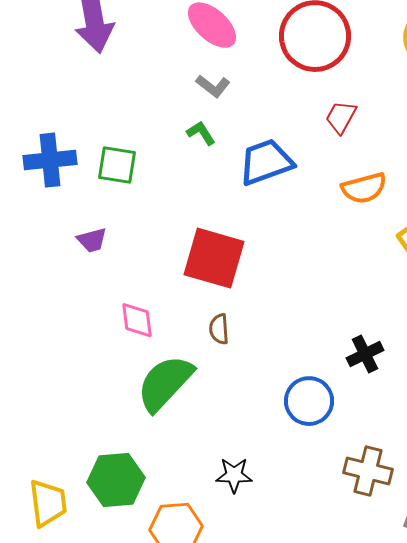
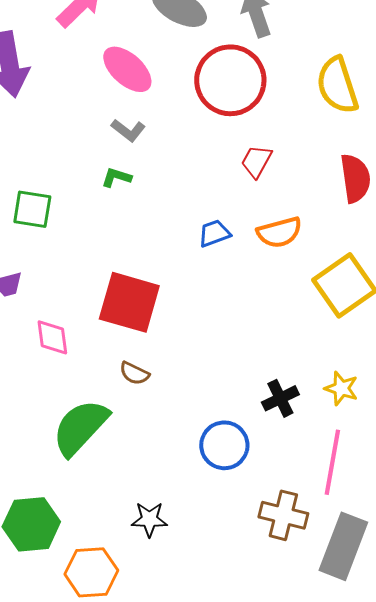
green L-shape: (201, 133) -> (116, 177), turned -40
blue trapezoid: (266, 162) -> (214, 233), moved, size x0.6
pink diamond: (137, 320) -> (52, 337), moved
brown semicircle: (219, 329) -> (134, 373), turned -60

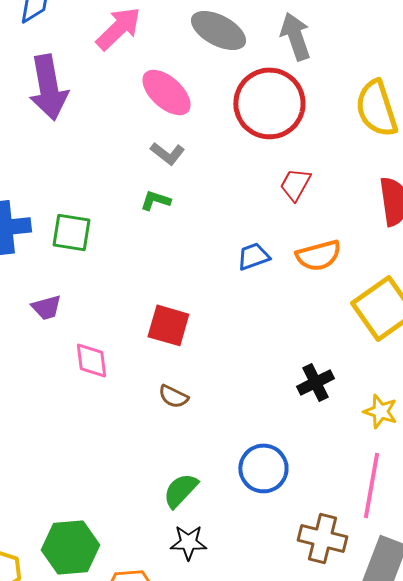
red square: (129, 302) -> (168, 325), size x0.7
black cross: (280, 398) -> (315, 382), moved
green semicircle: (80, 427) -> (180, 490), moved, size x0.6

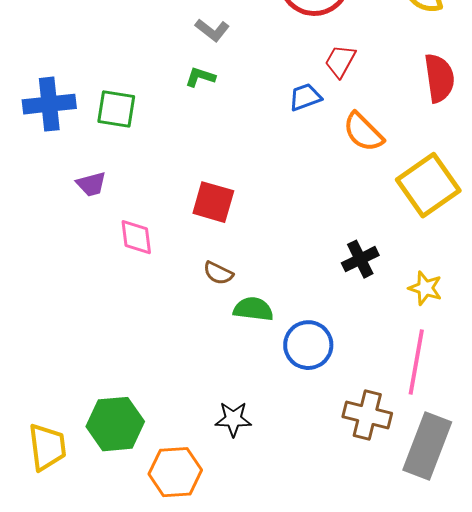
orange semicircle: (318, 255) -> (363, 132), turned 60
blue trapezoid: (253, 256) -> (305, 97), moved
green semicircle: (180, 490) -> (253, 309), moved, turned 54

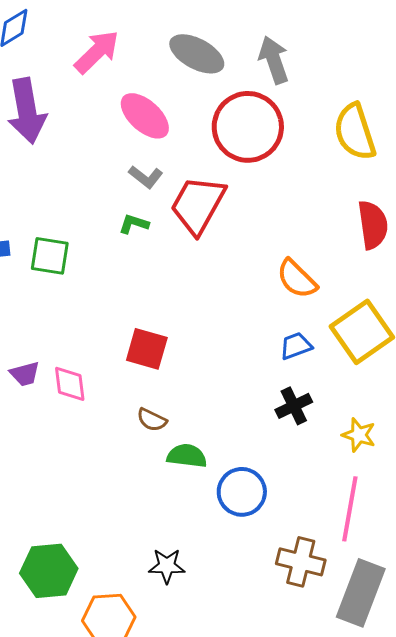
red trapezoid: (340, 61) -> (198, 205), moved, size x1.8
blue trapezoid: (305, 97) -> (296, 346), moved
purple trapezoid: (91, 184) -> (25, 374), moved

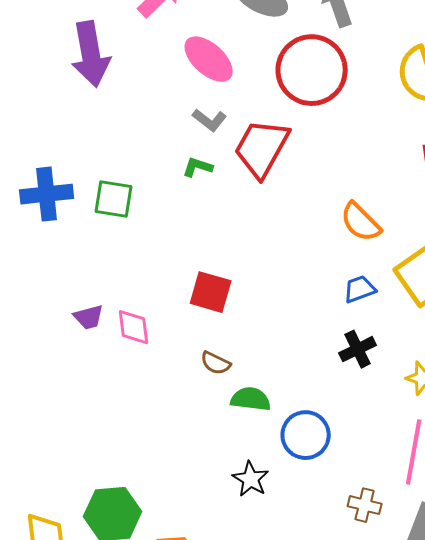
brown cross: (301, 562) -> (365, 505), size x0.7
black star: (167, 566) -> (251, 479), moved, turned 30

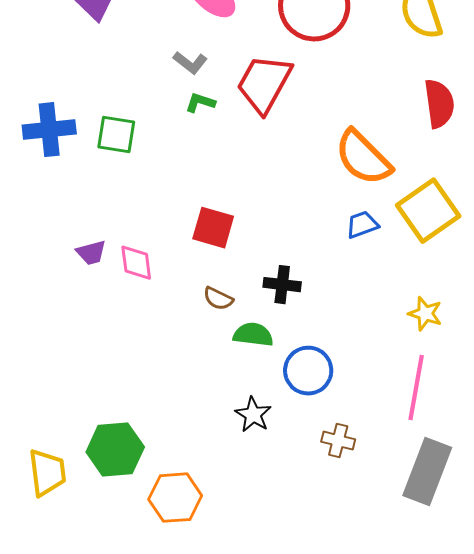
gray L-shape: (210, 120) -> (190, 63), moved
orange semicircle: (361, 222) -> (363, 158), size x1.4
black cross: (358, 349) -> (282, 285), moved, turned 33
brown cross: (365, 505) -> (338, 441), moved

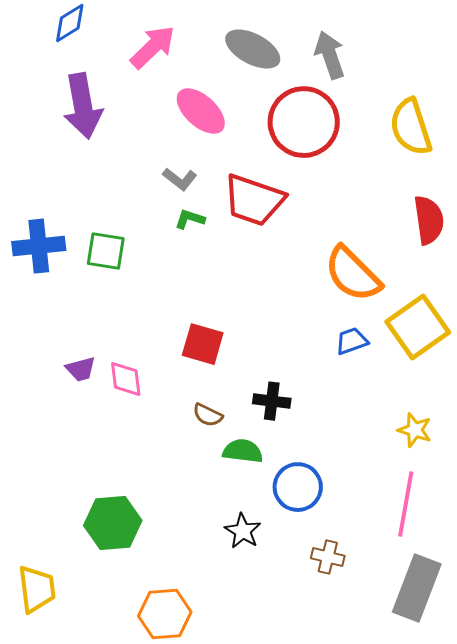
red trapezoid: (264, 84) -> (254, 200), turned -100
green hexagon: (115, 450) -> (113, 523), moved

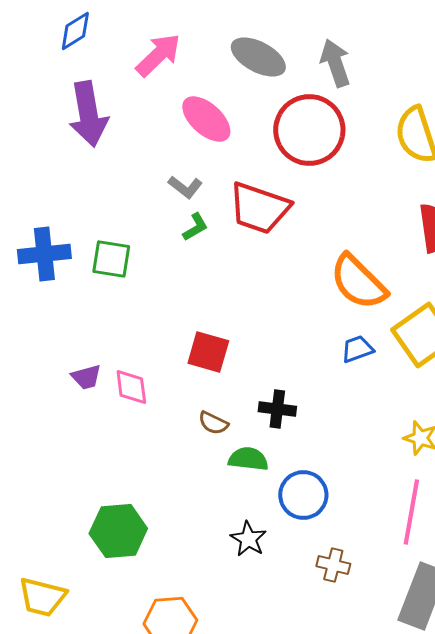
green L-shape: (190, 219) -> (195, 227), turned 132
yellow trapezoid: (37, 589) -> (42, 597), turned 111

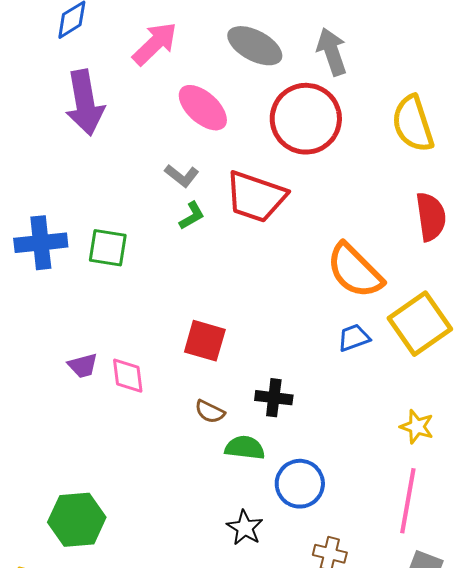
green hexagon: (118, 531) -> (77, 520), moved

